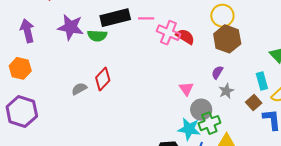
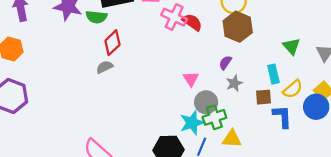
red diamond: (103, 79) -> (112, 43), moved
gray semicircle: (79, 89) -> (105, 67), moved
brown square: (254, 103) -> (263, 97), turned 35
cyan star: (189, 129) -> (192, 123), turned -30

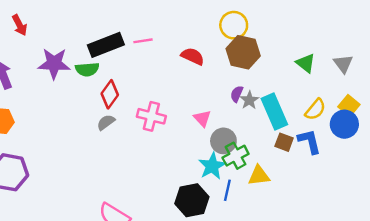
pink cross: (174, 17) -> (151, 116), moved
cyan rectangle: (273, 74) -> (274, 111), moved, size x1.6
gray star: (234, 83) -> (249, 100), moved
brown square: (263, 97) -> (284, 142), moved, turned 35

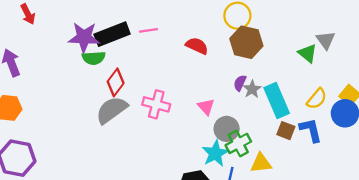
purple star: (54, 64) -> (84, 37), moved
gray triangle: (343, 64) -> (326, 40), moved
gray semicircle: (106, 122) -> (112, 110), size x1.8

